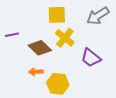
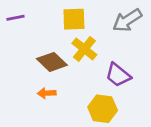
purple line: (12, 35) -> (15, 18), moved
yellow hexagon: (58, 84) -> (103, 109), moved

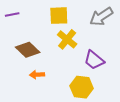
brown diamond: (52, 62) -> (28, 50), moved

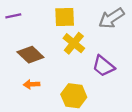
orange arrow: (37, 75) -> (32, 84), moved
yellow hexagon: (82, 87) -> (74, 96), moved

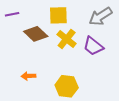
brown diamond: (30, 55) -> (36, 34), moved
purple trapezoid: (103, 66) -> (93, 46), moved

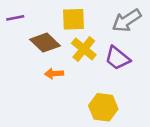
orange arrow: (28, 76) -> (54, 74), moved
yellow hexagon: (67, 86) -> (103, 107), moved

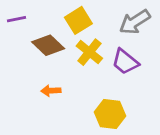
yellow square: (73, 19) -> (78, 20), turned -30
orange arrow: (54, 74) -> (51, 91), moved

